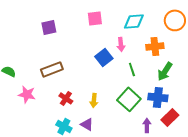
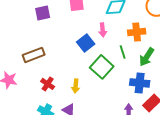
purple square: (49, 27) -> (43, 13), moved
green line: (132, 69) -> (123, 52), moved
green square: (129, 99) -> (102, 67), moved

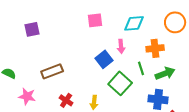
purple square: (43, 13) -> (32, 29), moved
green arrow: (147, 57) -> (165, 73), turned -144

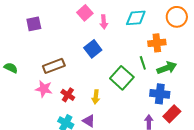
pink square: (95, 20) -> (85, 13), moved, turned -35
pink arrow: (121, 46) -> (104, 22), moved
blue square: (104, 59) -> (93, 49), moved
pink star: (27, 96) -> (44, 89), moved

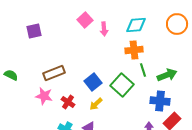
orange cross: (157, 43) -> (134, 50), moved
blue square: (93, 49) -> (93, 82), moved
yellow arrow: (96, 97) -> (96, 104), turned 40

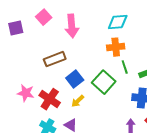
pink square: (85, 20) -> (44, 17), moved
pink arrow: (104, 29) -> (72, 26), moved, size x1.6
brown rectangle: (54, 73) -> (55, 59), moved
red cross: (68, 102) -> (50, 99), size x1.5

